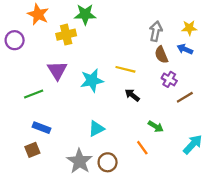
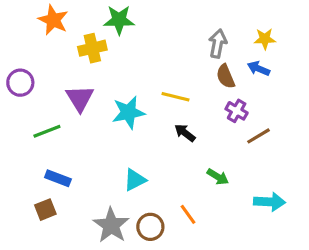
purple circle: (15, 40) -> (20, 83), moved
cyan arrow: (193, 144) -> (269, 202), turned 50
orange line: (142, 148) -> (188, 214), moved

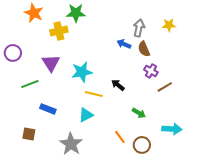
blue arrow: (259, 69) -> (124, 44), moved
yellow line: (175, 97) -> (94, 94), moved
blue rectangle: (58, 178) -> (48, 109), moved
brown square: (45, 210) -> (29, 134), turned 32
brown circle: (150, 227) -> (142, 145), moved

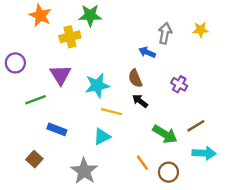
brown semicircle: (144, 49) -> (135, 78), moved
brown line: (165, 87) -> (196, 126), moved
green arrow: (139, 113) -> (165, 134), size x1.5
brown square: (29, 134) -> (34, 159), turned 32

